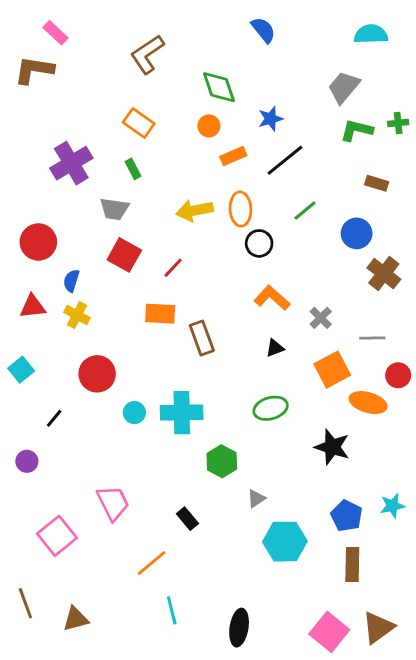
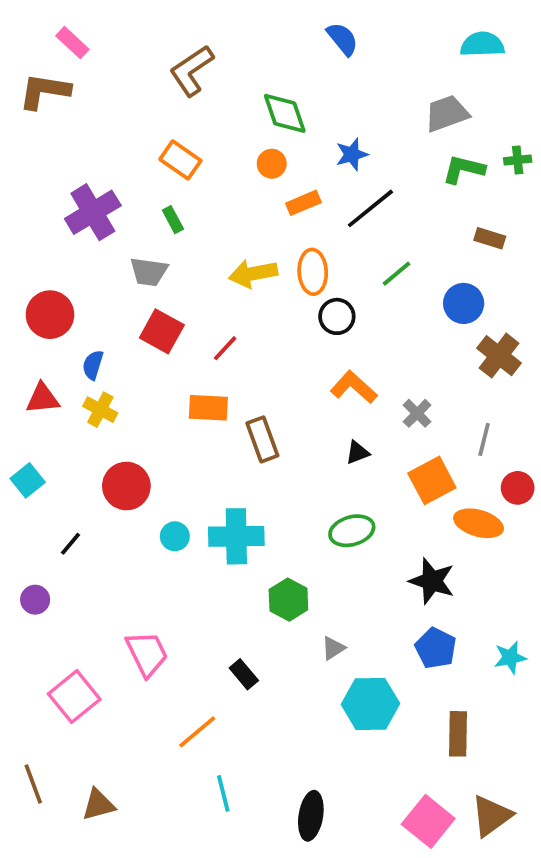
gray trapezoid: (344, 87) -> (447, 113), turned 30
gray line: (372, 338) -> (484, 439), turned -75
blue pentagon: (347, 516) -> (436, 648), moved

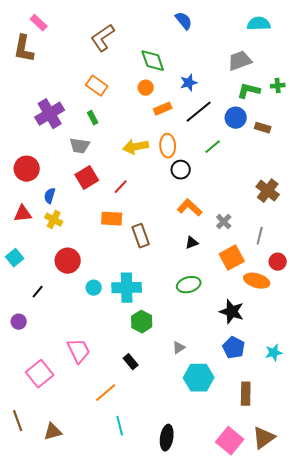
brown L-shape: (44, 91) -> (24, 49), turned -88
blue circle: (464, 303) -> (236, 118), moved
red square: (162, 331) -> (87, 178), turned 30
green hexagon: (288, 600) -> (142, 322), moved

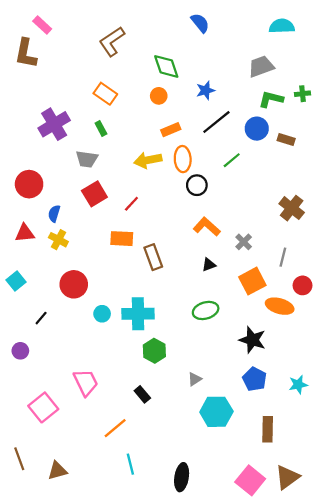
orange rectangle: (163, 109) -> (171, 130), moved

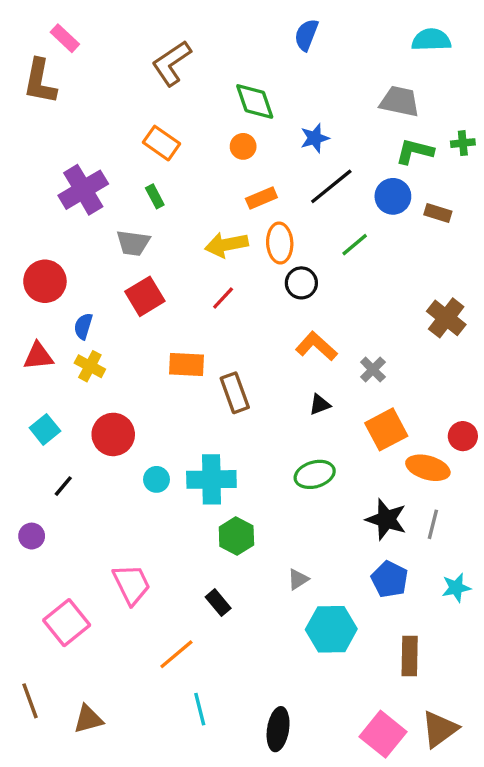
blue semicircle: (200, 23) -> (306, 35), turned -120
gray trapezoid: (261, 66) -> (400, 101), turned 32
red line: (131, 204) -> (223, 298), moved
gray line: (283, 257) -> (433, 524), moved
cyan square: (16, 281) -> (45, 429), moved

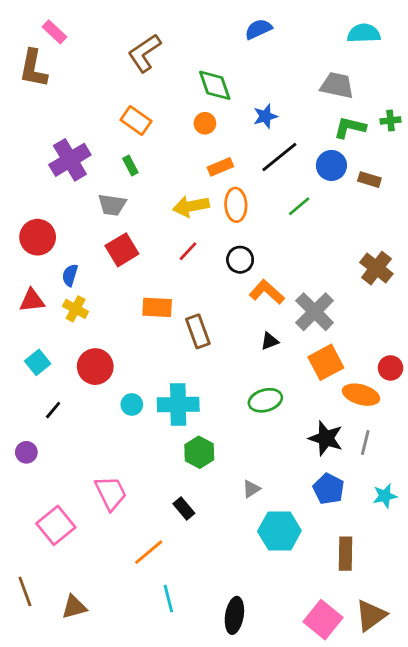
blue semicircle: (306, 35) -> (258, 29), turned 44
black circle: (301, 283) -> (240, 260), moved
gray cross: (373, 370) -> (315, 312), size x1.8

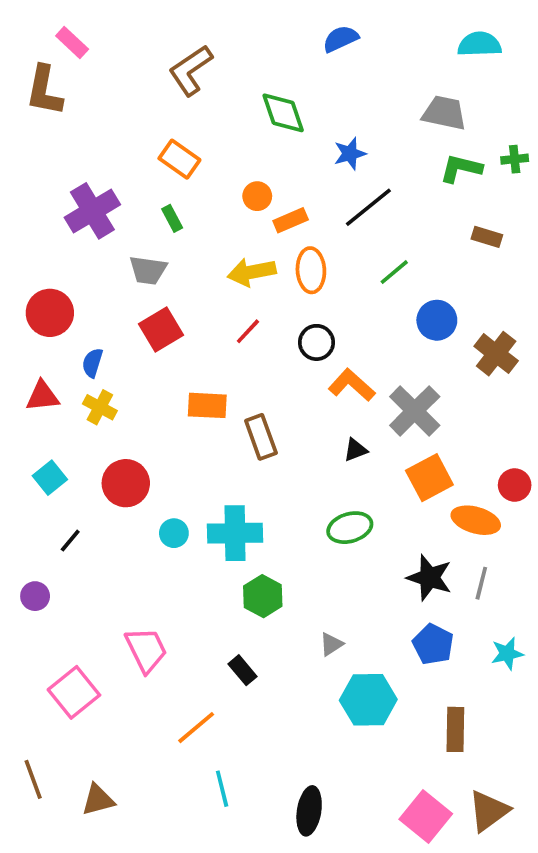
orange circle: (205, 123) -> (257, 196), moved
blue circle: (331, 165) -> (437, 320), moved

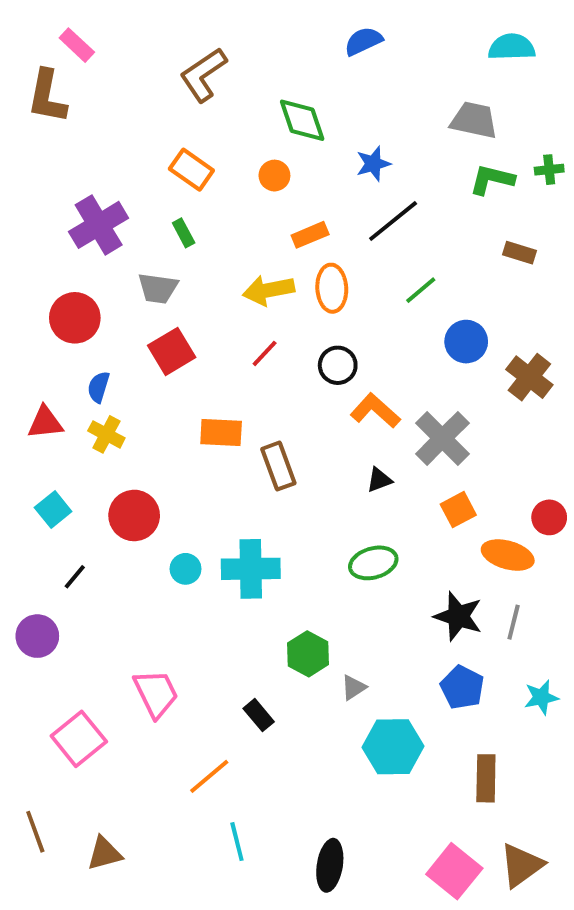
orange circle: (257, 196) -> (274, 176), moved
red circle: (50, 313) -> (75, 318), moved
orange square: (429, 478) -> (458, 510), size x0.7
purple circle: (35, 596) -> (37, 636), size x1.4
green hexagon: (263, 596) -> (308, 654), moved

